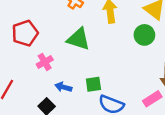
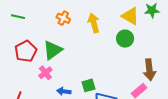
green triangle: (78, 39) -> (53, 50), moved, turned -45

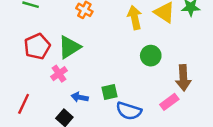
yellow arrow: (94, 23) -> (135, 18), moved
green circle: (125, 39) -> (151, 56), moved

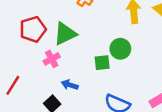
green circle: (151, 56) -> (120, 49), moved
green square: (109, 92) -> (102, 63), moved

